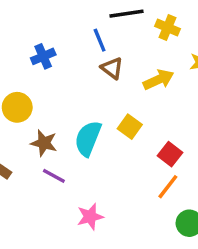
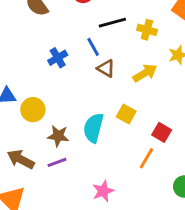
blue cross: (43, 56) -> (58, 58), moved
purple line: (54, 176) -> (57, 162), moved, turned -42
orange line: (168, 187) -> (146, 158), moved

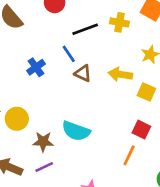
yellow cross: (147, 30) -> (119, 22), moved
yellow arrow: (145, 73) -> (120, 74), turned -135
yellow square: (126, 114) -> (146, 92), moved
cyan semicircle: (93, 128) -> (76, 131), turned -80

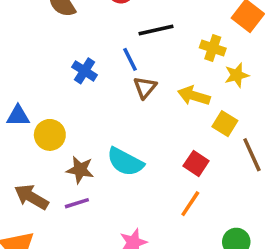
yellow cross: (119, 22) -> (213, 48), moved
blue cross: (36, 67) -> (84, 71), turned -30
brown triangle: (83, 73) -> (145, 87), turned 36
red square: (141, 130) -> (196, 163), moved

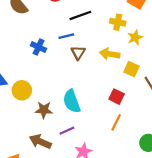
blue line: (130, 59) -> (66, 36), turned -70
cyan semicircle: (125, 162) -> (72, 101), turned 50
brown arrow: (31, 197) -> (40, 142), moved
purple line: (77, 203) -> (67, 131), moved

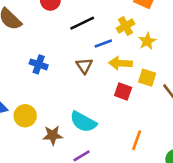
yellow cross: (118, 22) -> (126, 26), turned -35
blue line: (66, 36) -> (103, 44), moved
red square: (117, 97) -> (123, 91), moved
cyan semicircle: (72, 101) -> (83, 122), turned -35

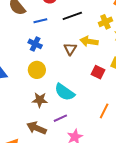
blue line: (103, 44) -> (40, 21), moved
yellow arrow: (120, 63) -> (89, 41), moved
yellow circle: (25, 116) -> (37, 70), moved

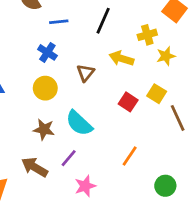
black line: (72, 16) -> (103, 21), turned -54
brown triangle: (70, 49) -> (85, 73), moved
purple line: (60, 118) -> (69, 158), turned -32

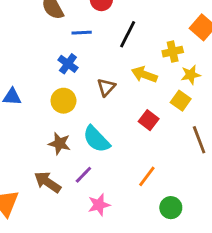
yellow square: (157, 94) -> (181, 101), moved
green circle: (165, 186) -> (171, 208), moved

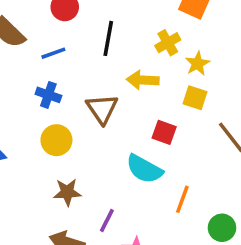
brown triangle: (106, 87) -> (102, 109), size x1.4
cyan semicircle: (96, 139) -> (144, 169), moved

